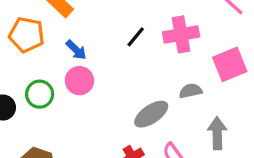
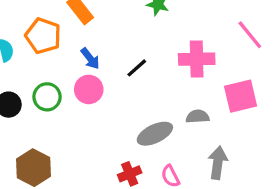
black line: (136, 37) -> (137, 68), moved

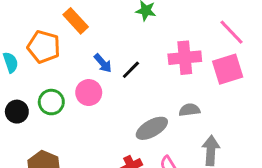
blue arrow: (90, 58) -> (103, 63), moved
pink square: (241, 96) -> (228, 69), moved

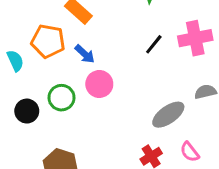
blue arrow: (103, 63) -> (85, 54), moved
black line: (131, 70) -> (154, 44), moved

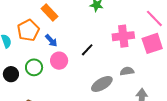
orange pentagon: (48, 41) -> (28, 30), turned 30
black line: (154, 44) -> (87, 50), moved

